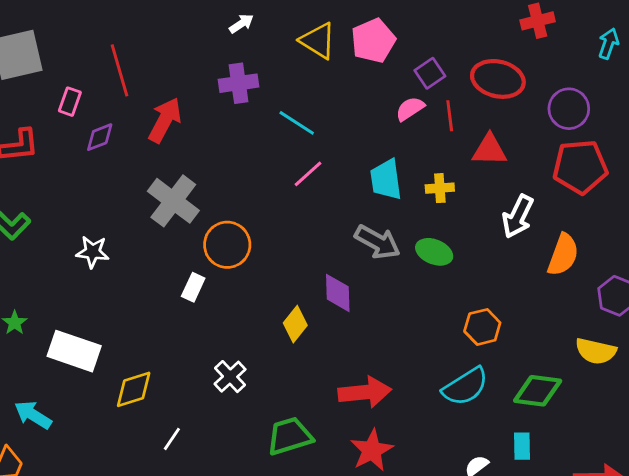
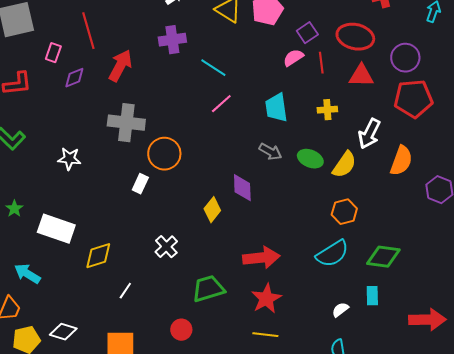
red triangle: (489, 150) -> (361, 76), moved
yellow cross: (440, 188) -> (327, 110), moved
gray cross: (173, 201) -> (126, 123), turned -30
gray arrow: (377, 242) -> (270, 152), size x0.7
yellow semicircle: (596, 351) -> (344, 165), moved, turned -68

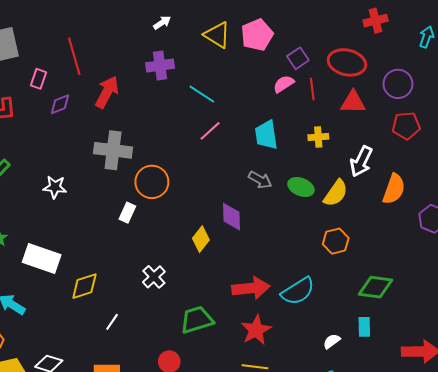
red pentagon: (413, 99) -> (406, 126), size x0.7
cyan semicircle: (332, 254) -> (298, 291), moved

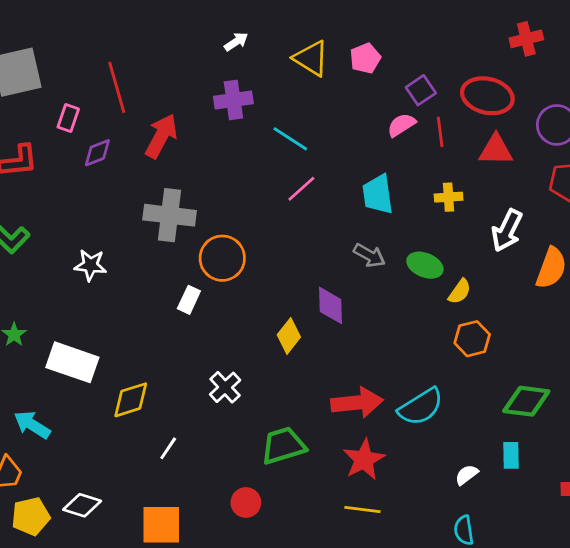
pink pentagon: (257, 35) -> (365, 58), size x0.7
yellow semicircle: (336, 193) -> (460, 292), moved, size x0.7

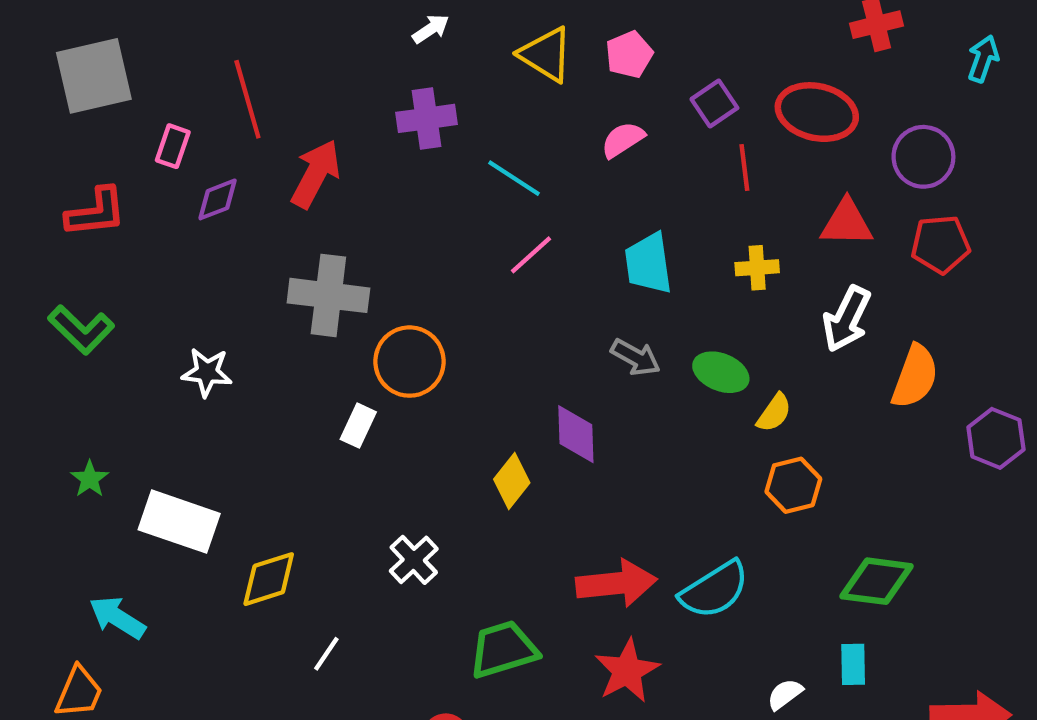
pink semicircle: (401, 125) -> (623, 140), moved
red triangle: (496, 150) -> (847, 223), moved

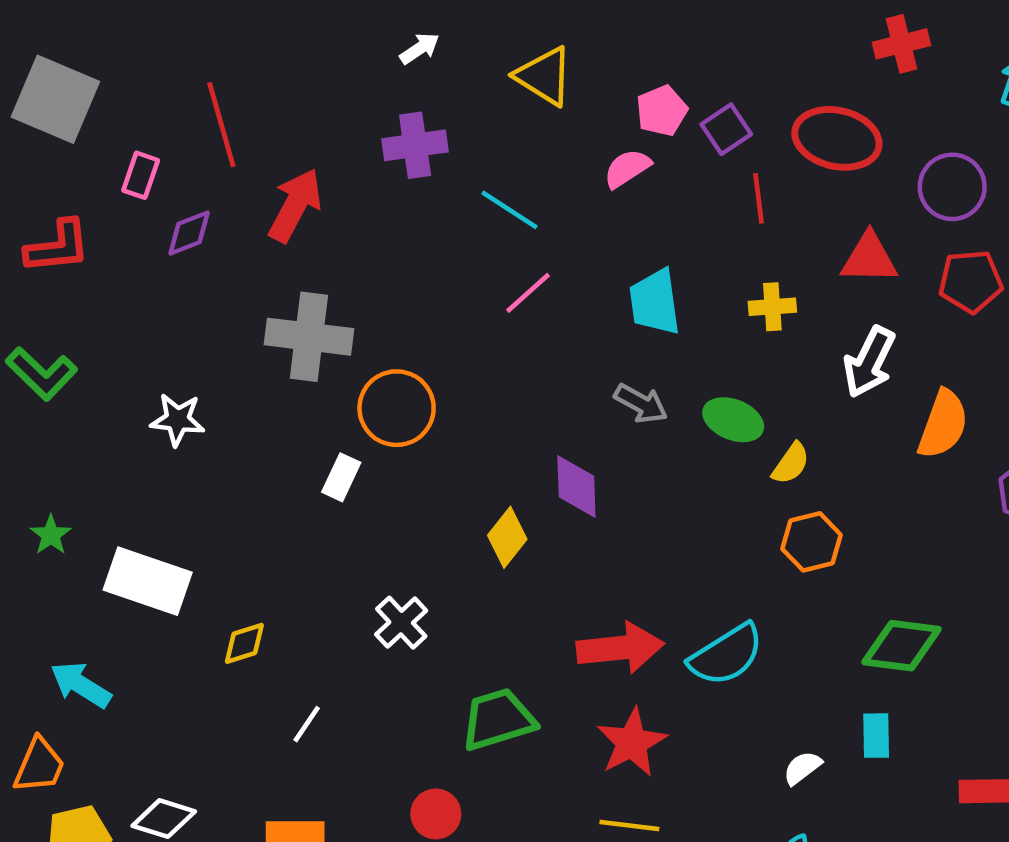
pink pentagon: (629, 54) -> (662, 111), moved
gray square: (94, 76) -> (55, 99), turned 36
yellow diamond: (269, 579) -> (244, 643), size x0.7

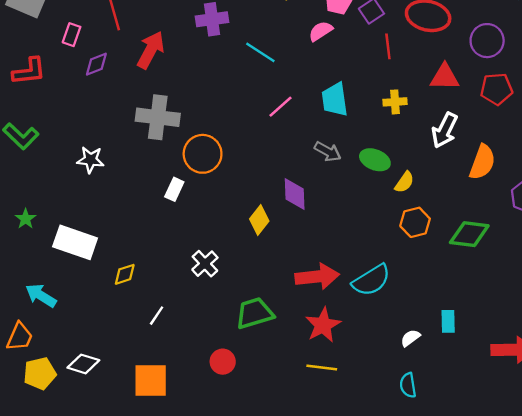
pink line: (528, 293) -> (281, 107), moved
green diamond: (901, 646) -> (469, 234), moved

